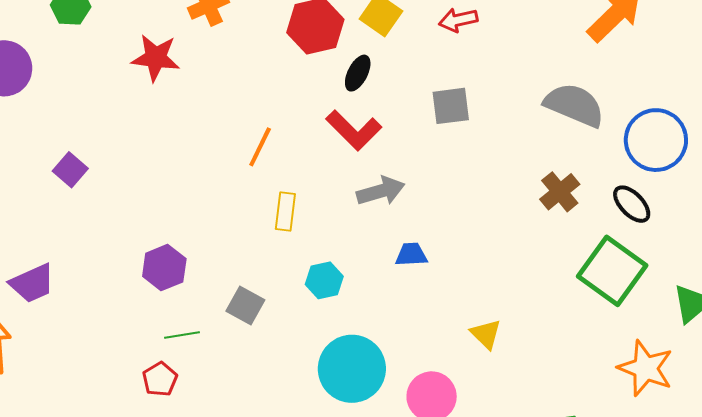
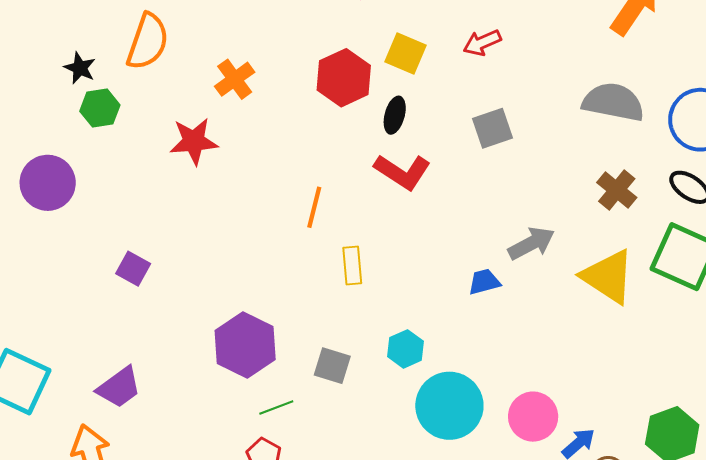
gray arrow: (381, 191) -> (531, 243), moved
purple hexagon: (164, 268) -> (245, 345), size x1.4
cyan hexagon: (324, 280) -> (406, 349), moved
yellow triangle: (486, 334) -> (608, 277), moved, size x1.8

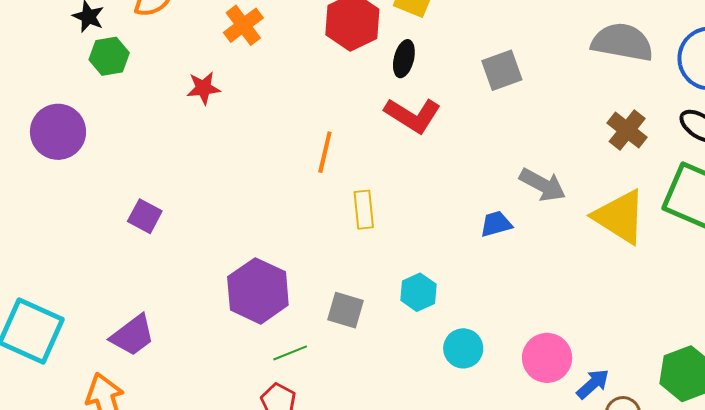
red star: (194, 141) -> (203, 88), size x0.7
gray arrow: (531, 243) -> (543, 185), turned 57
cyan circle: (449, 406) -> (463, 348), size x0.6

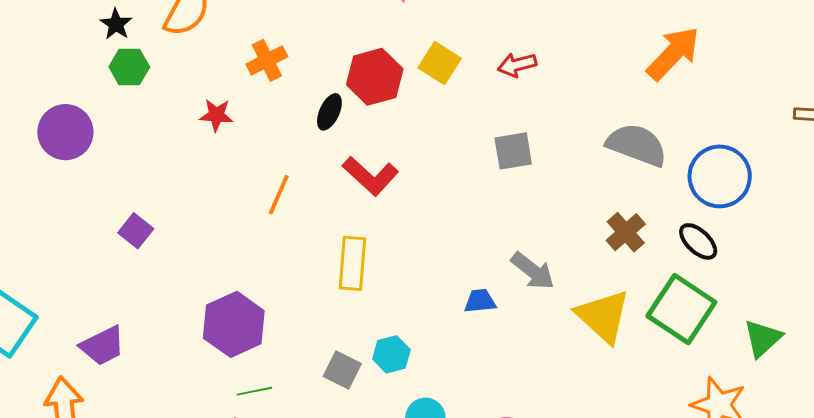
black ellipse: (404, 59) -> (329, 112), moved
red L-shape: (413, 115) -> (370, 176), moved
orange line: (325, 152) -> (279, 195), moved
yellow rectangle: (364, 210) -> (352, 263), size x1.4
gray square: (345, 310) -> (342, 370), moved

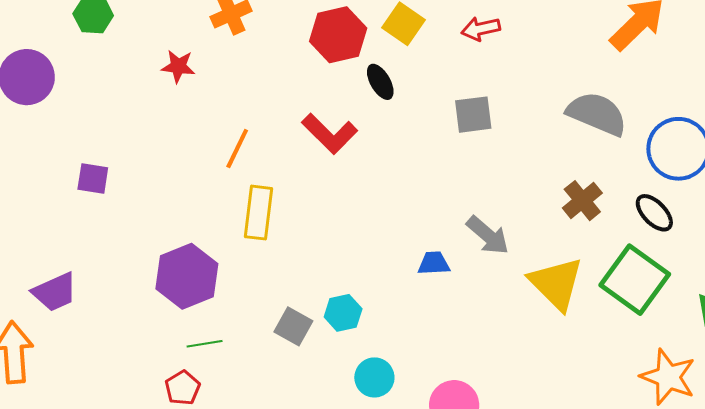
black ellipse: (329, 112) -> (380, 82), moved, turned -57
purple square: (136, 231) -> (93, 179), turned -32
yellow rectangle: (352, 263) -> (259, 213), moved

